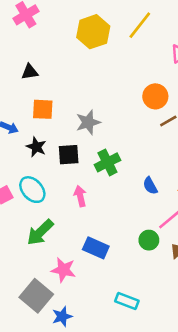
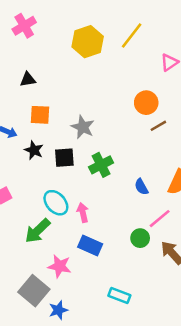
gray star: (88, 122) -> (83, 127), turned -30
cyan ellipse: (32, 190) -> (56, 203), moved
pink arrow: (80, 196) -> (83, 212), moved

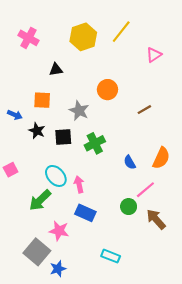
pink cross: (24, 26) -> (28, 38), moved, turned -30
black triangle: (28, 79) -> (56, 70), moved
orange circle: (146, 103) -> (107, 90), moved

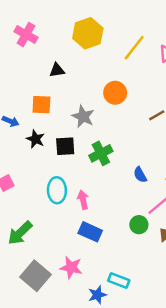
yellow line: (121, 32) -> (134, 48), moved
cyan ellipse: (56, 176) -> (57, 190), turned 40
green arrow: (40, 200) -> (20, 233), moved
pink star: (59, 231) -> (71, 267), moved
blue star: (58, 269) -> (97, 295), moved

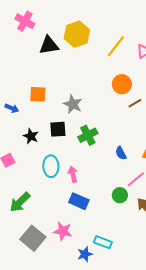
pink cross: (26, 35) -> (25, 21), moved
black triangle: (57, 70) -> (49, 45), moved, size x1.5
orange circle: (115, 93) -> (122, 84), moved
black star: (36, 139) -> (31, 136), moved

